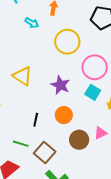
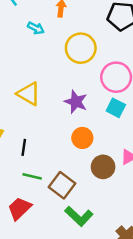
black line: (36, 120) -> (24, 147), moved

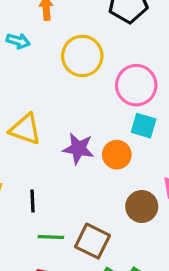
purple star: (76, 102) -> (78, 149), moved
orange circle: (82, 138) -> (117, 155), moved

